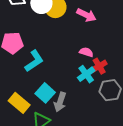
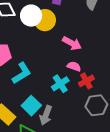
pink arrow: (86, 15) -> (72, 43), moved
cyan cross: (86, 74) -> (60, 84), moved

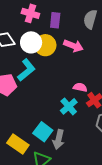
pink arrow: (72, 43) -> (73, 46), moved
cyan L-shape: (22, 73) -> (26, 70), moved

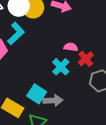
gray arrow: (59, 139) -> (53, 100), turned -102

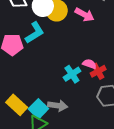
pink semicircle: (71, 47) -> (89, 64), moved
cyan square: (37, 94) -> (38, 109), moved

